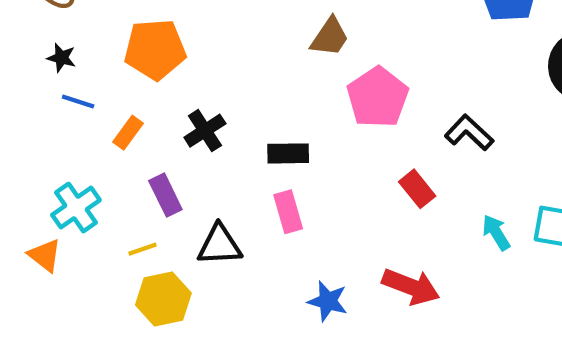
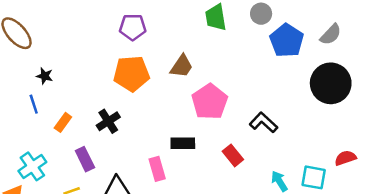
orange pentagon: (155, 49) -> (131, 74), moved
black star: (61, 58) -> (45, 76), moved
blue line: (78, 101) -> (34, 104), turned 54
black rectangle: (288, 153) -> (183, 143), moved

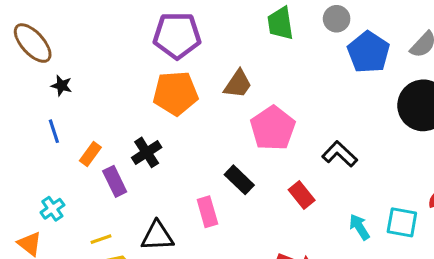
purple pentagon: (133, 27) -> (177, 35), size x1.4
black star: (45, 76) -> (62, 86), moved
black rectangle: (183, 143) -> (239, 180), turned 45
purple rectangle: (85, 159) -> (115, 181), moved
cyan cross: (32, 166) -> (52, 209), size x0.7

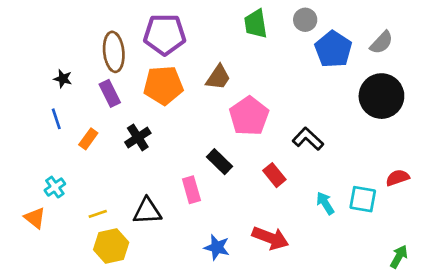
brown ellipse: (33, 43) -> (114, 52), moved, turned 36
purple rectangle: (115, 181) -> (110, 93), moved

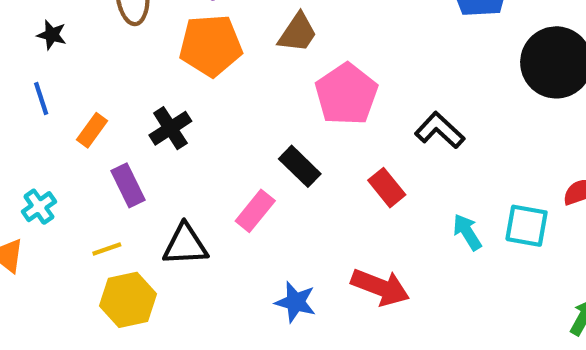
purple rectangle: (110, 93) -> (128, 185), moved
pink rectangle: (191, 190) -> (255, 211), turned 55

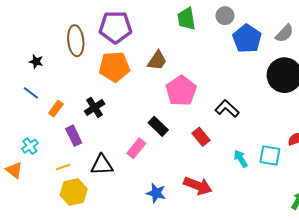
blue line: (41, 98) -> (31, 93), turned -35

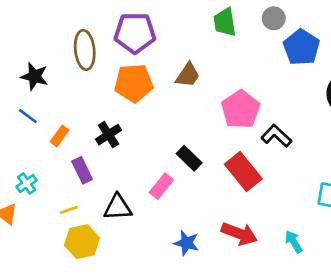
black star: (36, 62) -> (35, 76), size x1.5
pink pentagon: (181, 91) -> (241, 109), moved
red rectangle: (201, 137) -> (243, 172), size x1.6
cyan arrow: (241, 159) -> (294, 242), moved

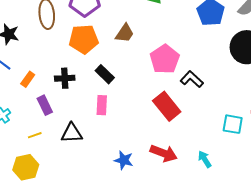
black cross: (109, 135) -> (65, 78), turned 30
black rectangle: (189, 158) -> (105, 74), moved
pink rectangle: (161, 186) -> (102, 105), moved, turned -36
yellow hexagon: (82, 242) -> (26, 167), moved

